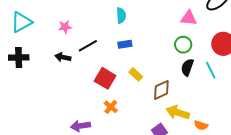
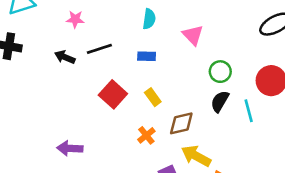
pink triangle: (189, 18) -> (193, 35), moved, turned 30
orange cross: (111, 107) -> (146, 135), moved

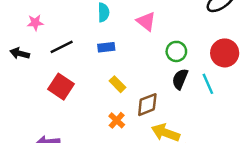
black arrow: (65, 57) -> (20, 53), moved
red square: (113, 94) -> (61, 87), moved

